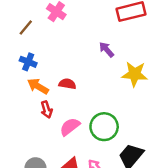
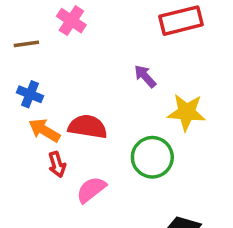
brown line: (26, 28) -> (26, 44), turned 42
red semicircle: (67, 84) -> (88, 127), size x1.5
green circle: (104, 127) -> (152, 157), moved

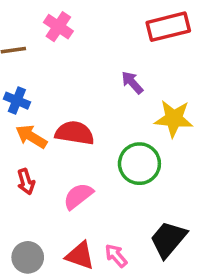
red arrow: (57, 164) -> (26, 182), moved

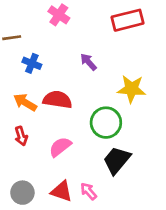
pink cross: (58, 27) -> (59, 15), moved
purple arrow: (132, 83) -> (88, 62), moved
blue cross: (17, 101) -> (32, 63), moved
black trapezoid: (168, 239) -> (117, 160), moved

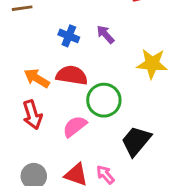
blue cross: (32, 63) -> (69, 36), moved
green circle: (106, 123) -> (104, 100), moved
red arrow: (21, 136) -> (32, 115), size x1.4

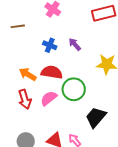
pink semicircle: (75, 126) -> (49, 98), moved

